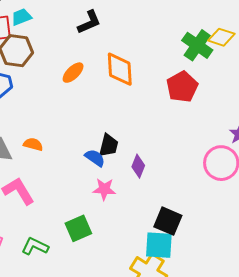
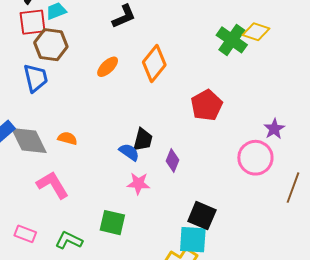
orange diamond: (120, 69) -> (154, 64), turned 42
red pentagon: (182, 87) -> (207, 105), moved
green square: (78, 228) -> (112, 223), turned 36

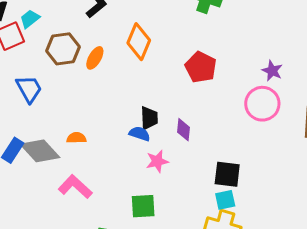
brown hexagon: (51, 45) -> (63, 49), moved
cyan square: (193, 240) -> (225, 200), size x0.7

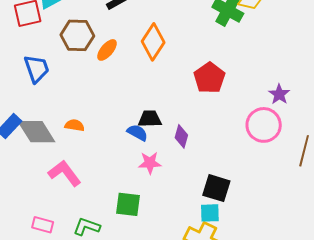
black trapezoid: (149, 118) -> (150, 119), turned -100

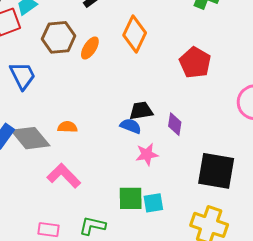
black square: (216, 188) -> (216, 171), size x1.4
cyan square: (210, 213) -> (153, 203), moved

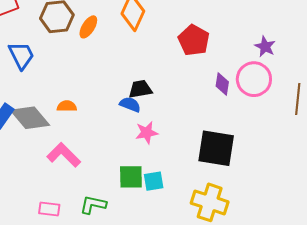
purple diamond: (175, 124) -> (222, 84), moved

